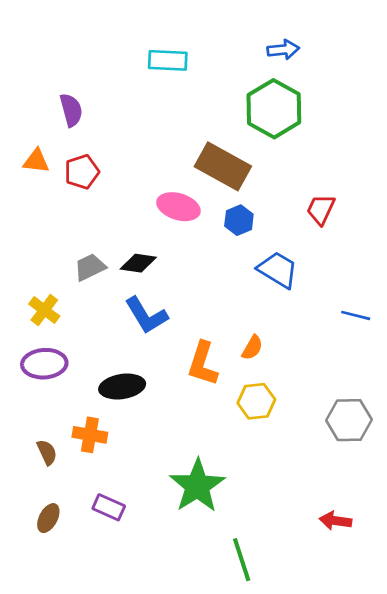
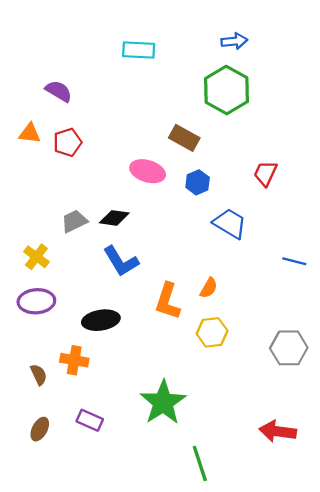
purple semicircle: (71, 110) -> (59, 91), turned -44
brown rectangle: (223, 166) -> (184, 138), size x0.7
red arrow: (336, 521) -> (278, 431), size x1.4

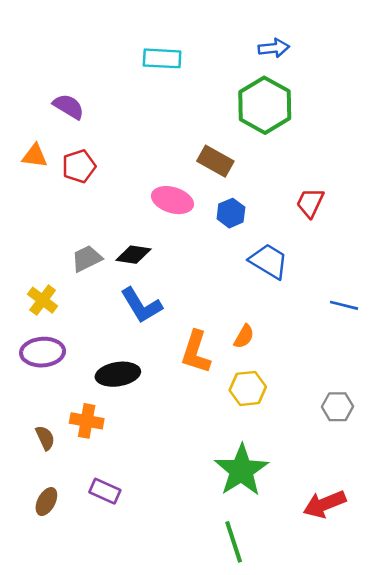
gray hexagon: (289, 348) -> (337, 407), size x0.7
green star: (163, 402) -> (241, 470), moved
red arrow: (278, 431) -> (325, 504), turned -30

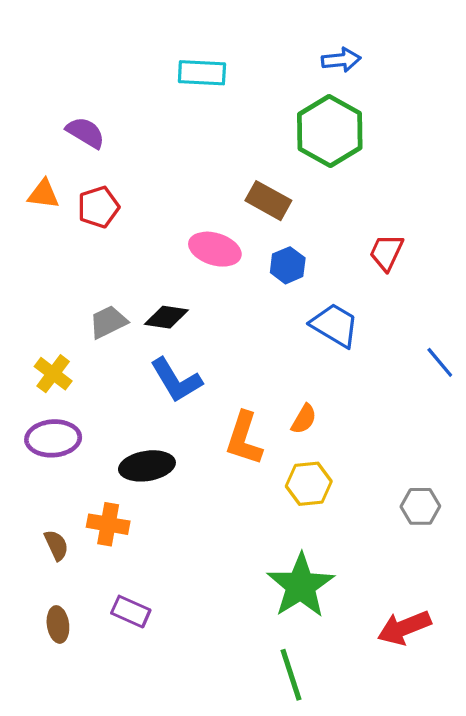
blue line: (344, 305) -> (440, 362), moved, turned 36
brown ellipse: (46, 502) -> (58, 624), turned -36

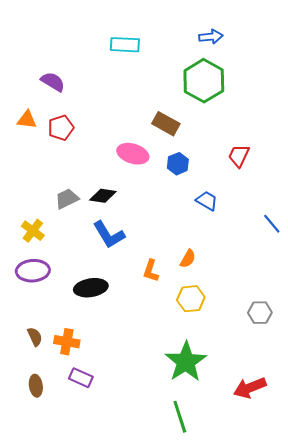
blue trapezoid: (335, 325) -> (207, 201), size x0.7
orange L-shape: (244, 438) -> (151, 271), size x0.7
orange cross: (108, 524) -> (67, 342), moved

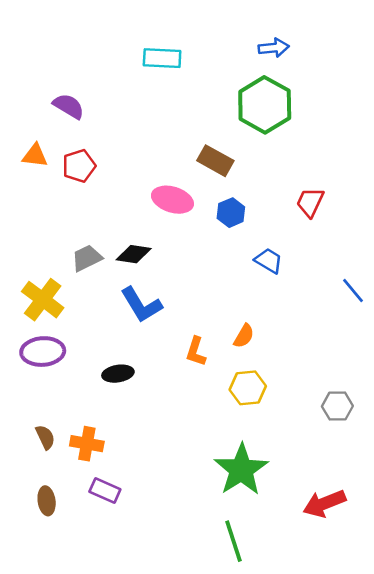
yellow cross: (33, 231) -> (43, 300), size x1.4
black ellipse: (91, 288) -> (118, 374), size x0.7

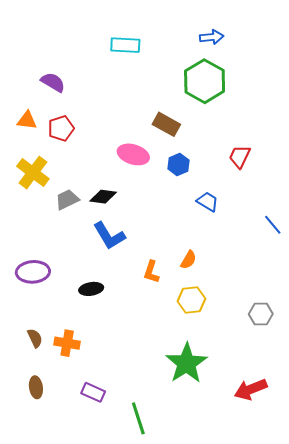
yellow cross: (43, 300) -> (33, 173), moved
purple rectangle: (105, 490) -> (93, 392), moved
green line: (234, 541) -> (138, 418), moved

